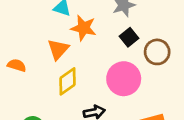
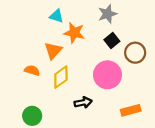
orange semicircle: (17, 65) -> (32, 70), moved

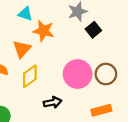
black square: (112, 40) -> (93, 30), moved
brown circle: (135, 53) -> (106, 74), moved

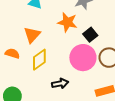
black square: (93, 30) -> (90, 35), moved
orange star: (43, 31) -> (67, 22), moved

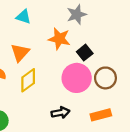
black arrow: (60, 84) -> (60, 113), moved

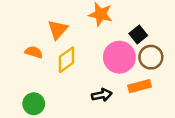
black square: (85, 53) -> (138, 34), moved
orange rectangle: (101, 115) -> (140, 86), moved

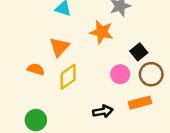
pink circle: (119, 57) -> (120, 74), size x0.6

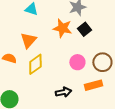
black square: (139, 52) -> (84, 29), moved

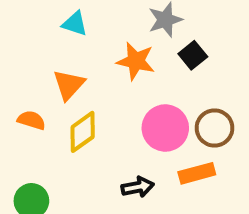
black square: (84, 29) -> (193, 55), moved
pink circle: (77, 62) -> (165, 128), size x1.5

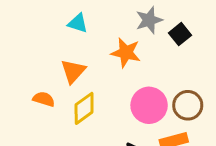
black square: (193, 55) -> (180, 34), moved

